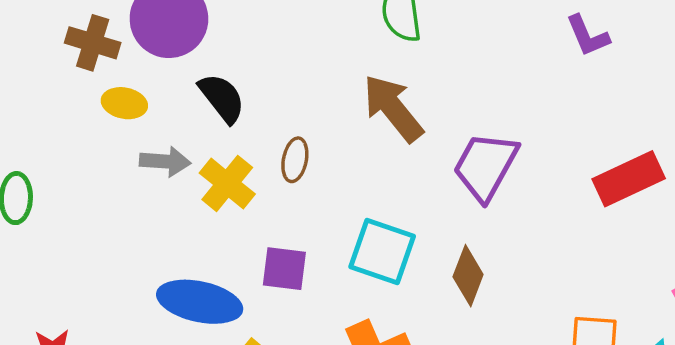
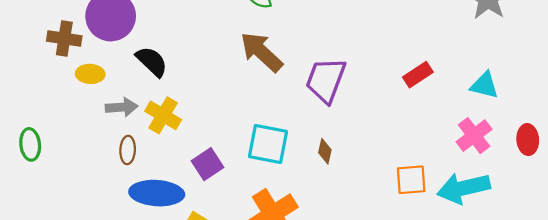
brown ellipse: (295, 160) -> (128, 150), moved
red rectangle: (629, 179) -> (418, 75), size x0.7
purple square: (284, 269) -> (207, 164), turned -32
brown diamond: (468, 276) -> (325, 151), size x0.7

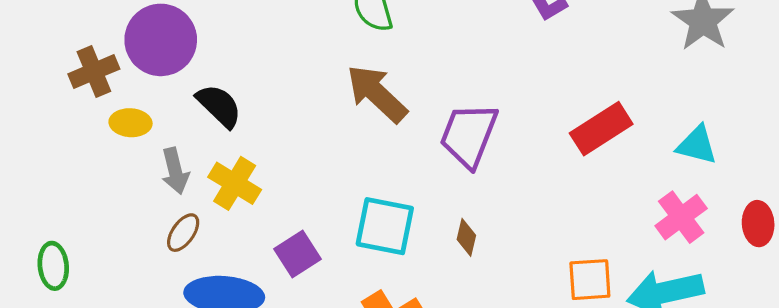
brown cross: (64, 39) -> (94, 71), turned -32
red rectangle: (418, 75) -> (601, 129), size x1.4
gray arrow: (122, 107) -> (175, 171), turned 80
green ellipse: (30, 144) -> (53, 266), moved
brown ellipse: (128, 150) -> (183, 233), turned 32

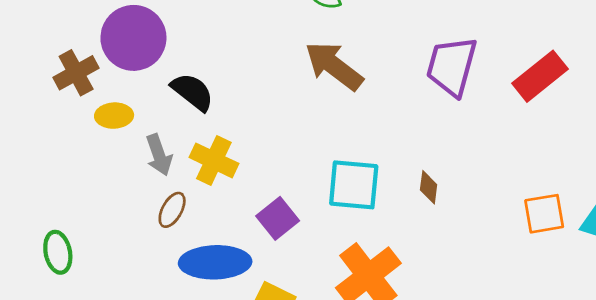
purple trapezoid: (469, 135) -> (452, 66), moved

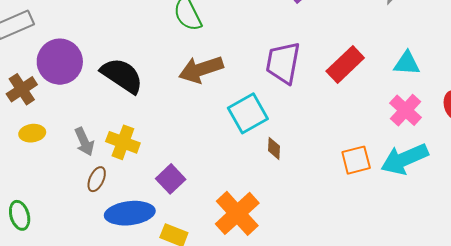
brown arrow: (334, 66) -> (201, 69), turned -51
black semicircle: (192, 92) -> (122, 76), moved, size x1.4
yellow ellipse: (114, 116) -> (32, 133), moved
cyan square: (354, 185) -> (248, 113), moved, turned -30

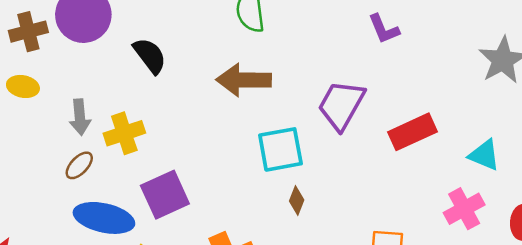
black semicircle: (122, 76) -> (150, 56), size x0.7
yellow cross: (123, 142) -> (124, 133), turned 32
purple square: (171, 179) -> (165, 195), size x1.4

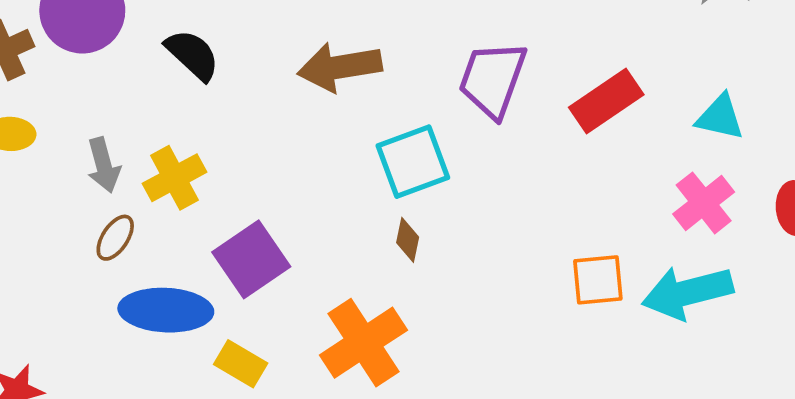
brown diamond: (297, 201) -> (408, 240), moved

